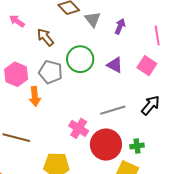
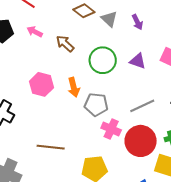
purple arrow: (120, 26) -> (137, 22), turned 140
gray pentagon: (51, 72) -> (96, 104), moved
orange arrow: (35, 96) -> (74, 87), moved

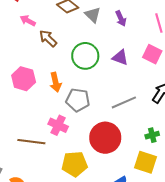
pink arrow: (35, 32) -> (28, 21), moved
pink cross: (111, 129) -> (58, 125), moved
red circle: (141, 141) -> (105, 138), moved

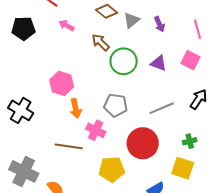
gray triangle: (93, 15) -> (131, 20), turned 36
brown arrow: (48, 38) -> (100, 42), moved
orange arrow: (56, 82) -> (76, 108), moved

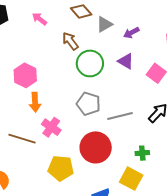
purple arrow: (159, 24) -> (131, 33), turned 77
purple triangle: (159, 63) -> (126, 61), moved
gray pentagon: (116, 105) -> (88, 104), moved

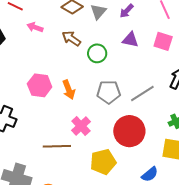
green circle: (90, 63) -> (97, 53), size x0.7
orange arrow: (35, 102) -> (69, 90), moved
pink cross: (51, 127) -> (81, 126), turned 30

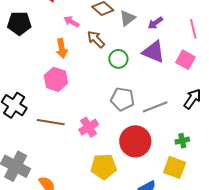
pink arrow: (35, 27) -> (71, 22), moved
purple triangle: (130, 40) -> (154, 52), size x1.4
orange arrow: (69, 90) -> (62, 48), moved
brown line: (57, 146) -> (51, 122), moved

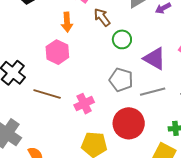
purple triangle: (154, 52) -> (155, 58), moved

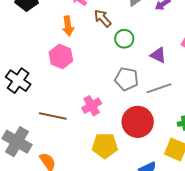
purple triangle: (155, 58) -> (158, 55), size x0.7
brown line: (47, 94) -> (53, 116), moved

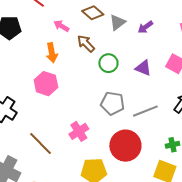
purple triangle: (158, 55) -> (143, 68), moved
brown line: (53, 116) -> (41, 143), turned 36

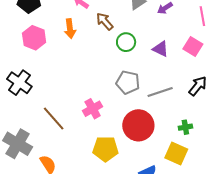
pink hexagon: (46, 84) -> (34, 38), moved

